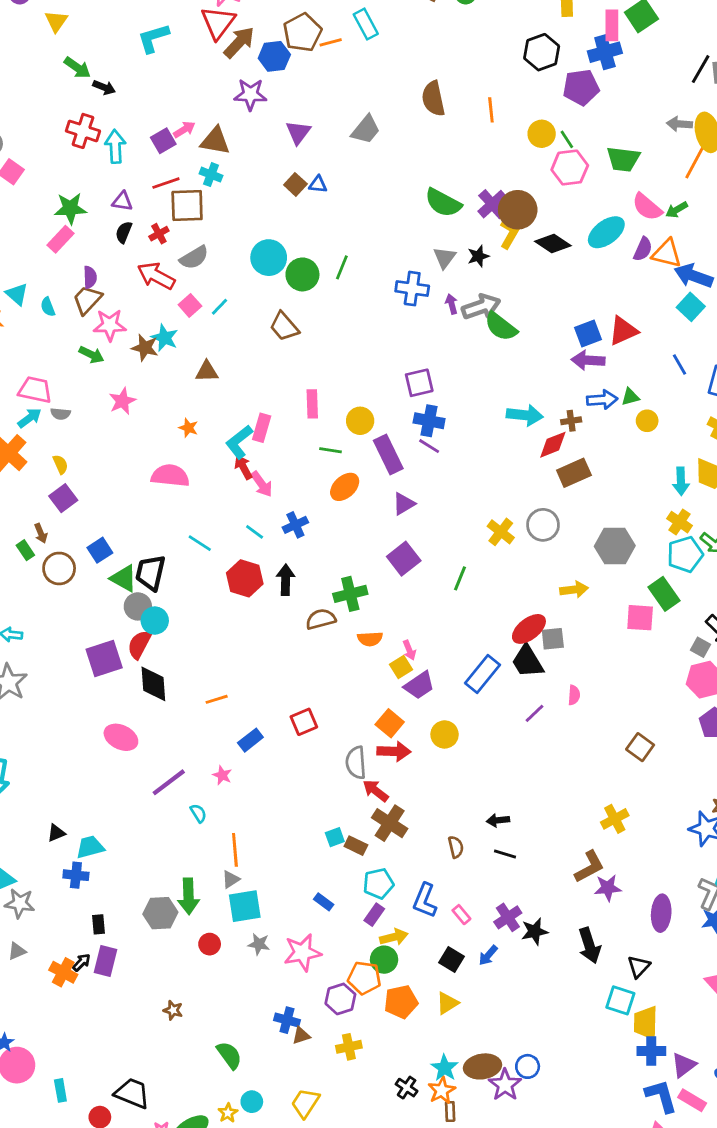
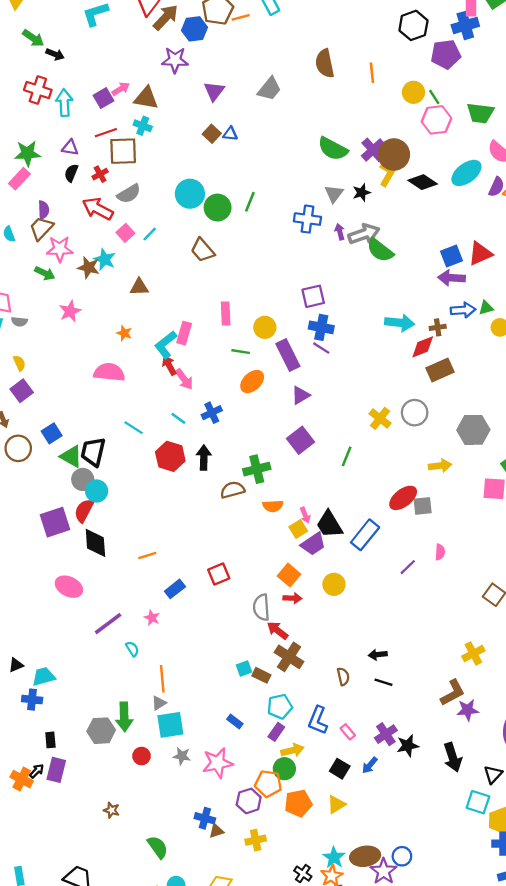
black trapezoid: (528, 661) -> (329, 524), moved
red arrow: (394, 751) -> (292, 598), size x0.7

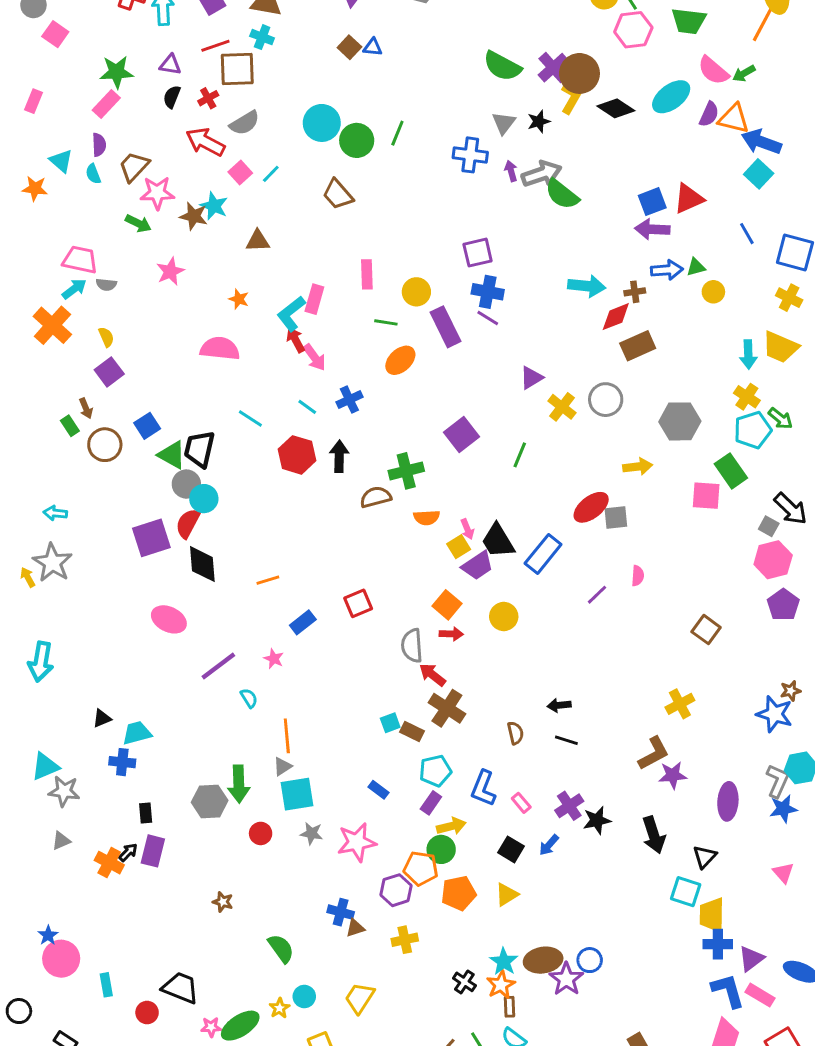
purple semicircle: (44, 210) -> (99, 145), moved
purple triangle: (301, 395) -> (531, 378), moved

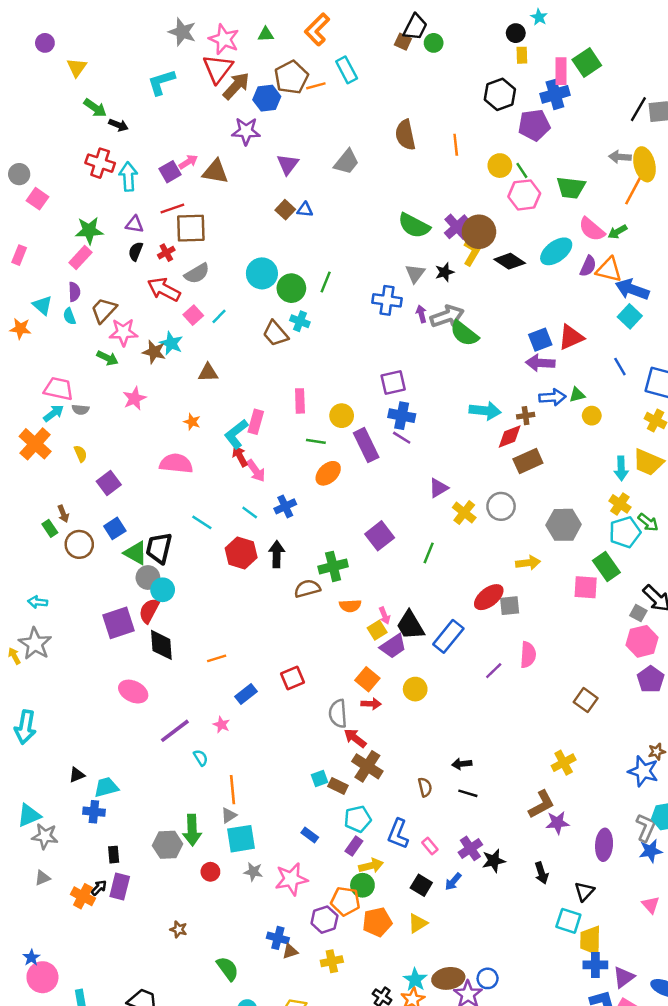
cyan cross: (262, 37) -> (300, 321), moved
purple square: (109, 372) -> (109, 483), moved
pink semicircle: (638, 576) -> (528, 655), size x1.5
black arrow: (654, 835) -> (541, 873), size x0.7

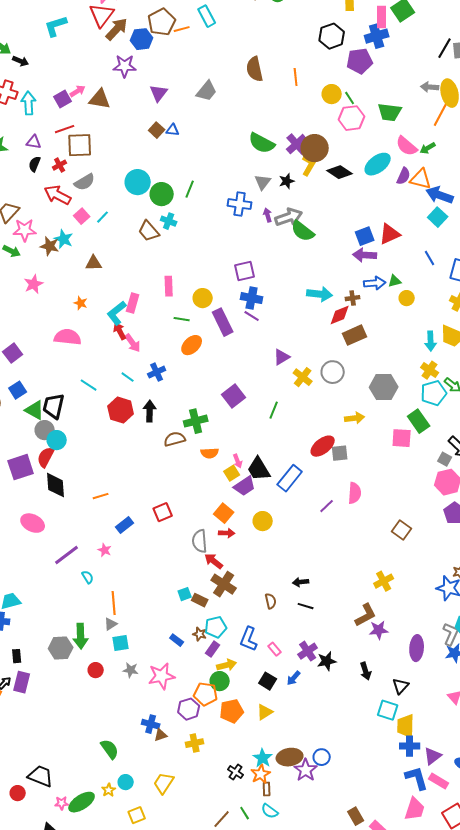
cyan square: (241, 839) -> (121, 643), size x0.7
brown star: (179, 929) -> (200, 634), moved

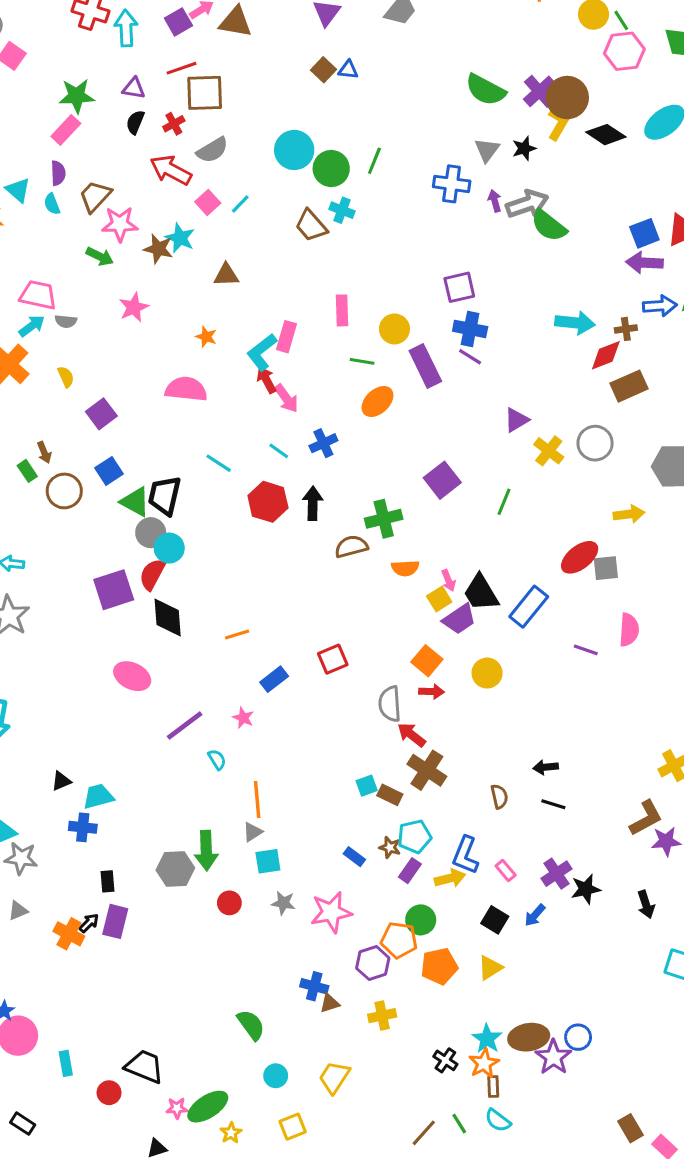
purple line: (327, 506) -> (586, 650), turned 63
yellow arrow: (227, 665) -> (450, 878), moved
yellow star: (109, 790) -> (231, 1133), moved

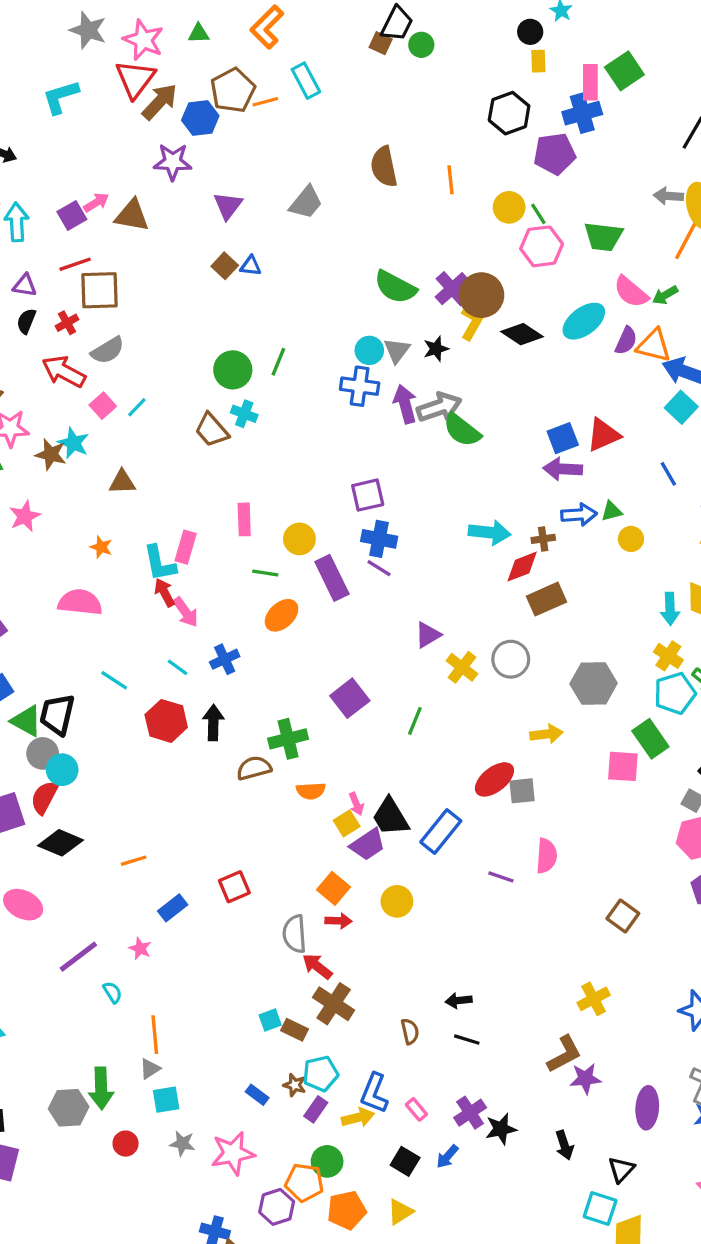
cyan circle: (294, 150) -> (369, 350), moved, size x0.7
purple arrow: (495, 201) -> (405, 404), size x1.6
cyan L-shape: (262, 352) -> (160, 563), turned -63
black diamond: (168, 617) -> (60, 843), turned -63

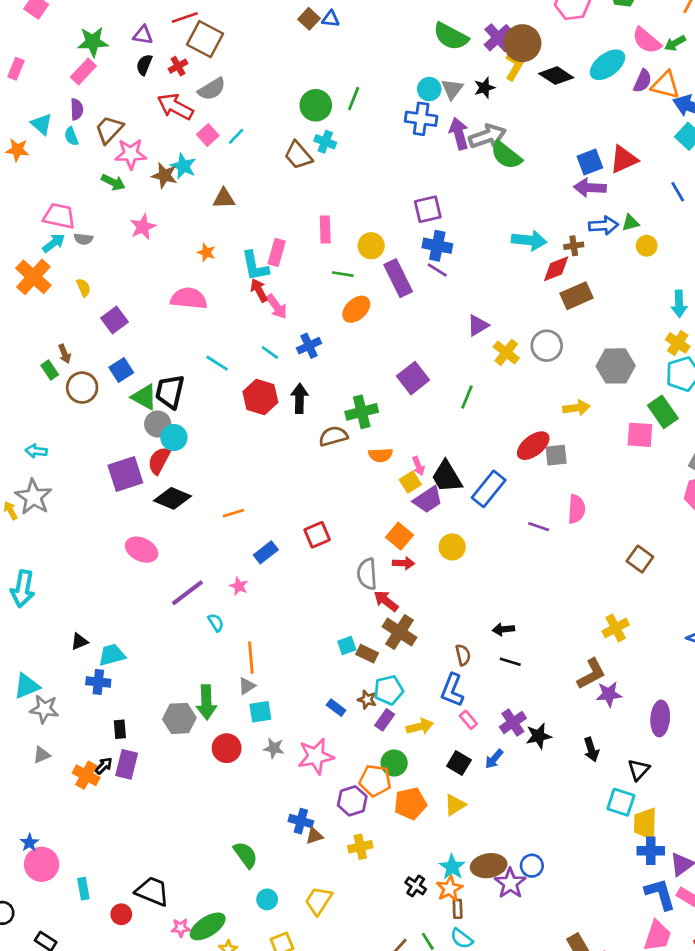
brown square: (100, 290) -> (205, 39), turned 30
blue L-shape: (374, 1093) -> (452, 690), moved
red circle: (126, 1144) -> (227, 748), size x1.4

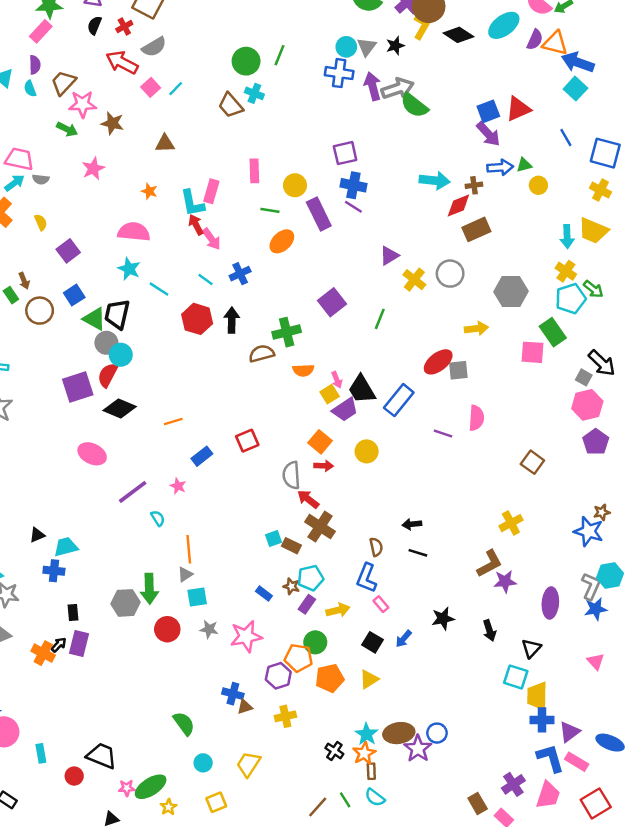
cyan star: (183, 166) -> (129, 269), moved
purple arrow: (590, 188) -> (488, 134), turned -136
purple cross: (513, 722) -> (513, 784), moved

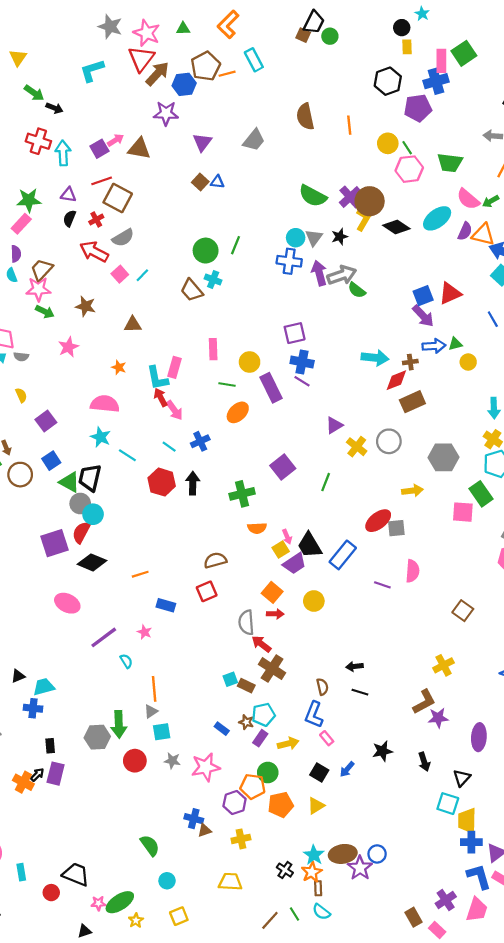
pink star: (83, 104) -> (38, 289), moved
green semicircle: (414, 105) -> (357, 290), size x0.7
brown semicircle: (262, 354) -> (215, 560), moved
blue rectangle: (202, 456) -> (166, 605), turned 54
yellow trapezoid: (248, 764) -> (230, 882), moved, turned 60

